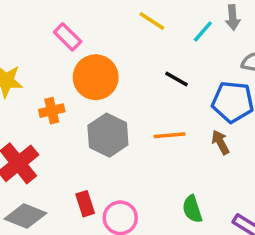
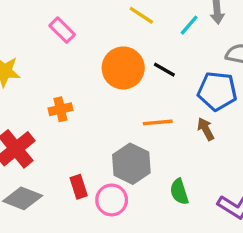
orange circle: (96, 77) -> (123, 68), moved
orange cross: (52, 111) -> (60, 109), moved
gray hexagon: (108, 135) -> (131, 164), moved

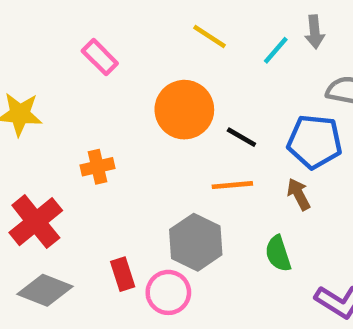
black line: (164, 70) -> (241, 137), moved
green semicircle: (179, 192) -> (278, 254), moved

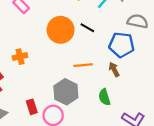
black line: (241, 137) -> (87, 28), moved

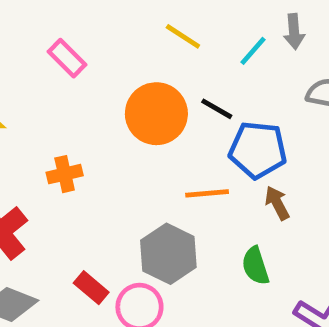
blue pentagon: (122, 45) -> (258, 150), moved
red rectangle: (32, 107) -> (91, 288), turned -32

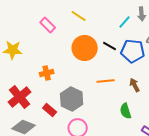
yellow line: (183, 36) -> (79, 16), moved
blue pentagon: (258, 150) -> (133, 51), moved
gray hexagon: (168, 254) -> (72, 99), moved
red rectangle: (91, 288) -> (50, 110), moved

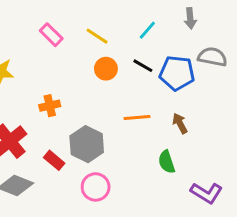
yellow line: (79, 16) -> (97, 36), moved
cyan line: (125, 22) -> (147, 30), moved
orange circle: (85, 48) -> (106, 69), size x0.6

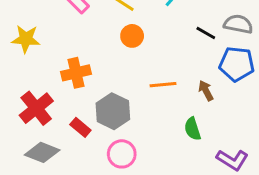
black line: (143, 66) -> (206, 33), moved
blue pentagon: (177, 73) -> (237, 64), moved
orange cross: (50, 106) -> (76, 73), size x1.4

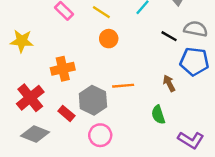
orange line: (163, 85) -> (123, 86), moved

